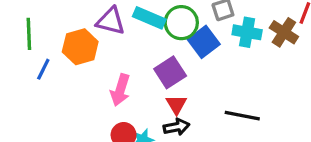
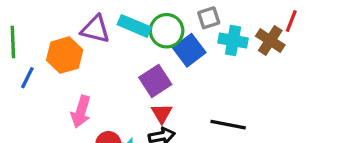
pink arrow: (120, 90) -> (81, 112), moved

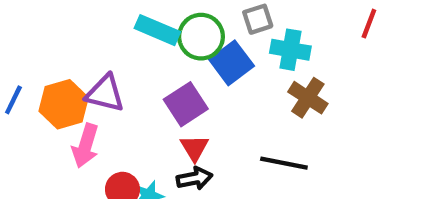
purple triangle: (95, 29) -> (105, 93), moved
brown cross: (270, 40) -> (308, 98), moved
orange hexagon: (65, 55) -> (64, 104), moved

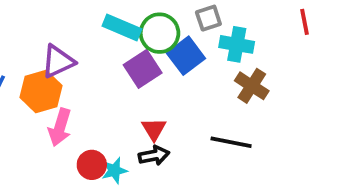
red line: (369, 24) -> (304, 22), turned -32
purple triangle: (105, 93) -> (58, 61), moved, turned -39
purple square: (186, 104) -> (143, 69), moved

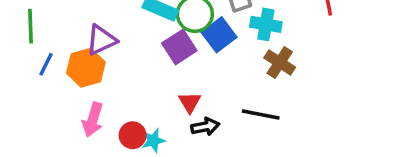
pink arrow: (60, 127) -> (93, 120), moved
black arrow: (154, 155) -> (205, 127), moved

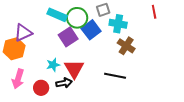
red triangle: (190, 102) -> (74, 69), size x1.5
black arrow: (205, 127) -> (64, 83), moved
cyan star: (153, 140) -> (53, 65), moved

